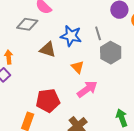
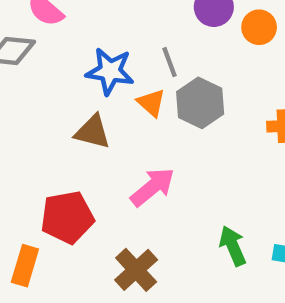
brown triangle: (48, 50) -> (93, 132), moved
orange triangle: (77, 67) -> (151, 103), moved

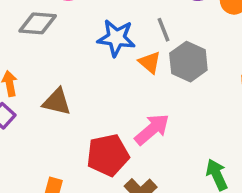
brown triangle: (93, 132) -> (57, 102), moved
red pentagon: (67, 217) -> (108, 155), moved

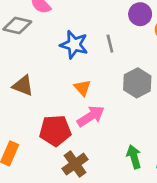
orange triangle: (150, 62) -> (83, 88), moved
gray hexagon: (188, 62) -> (137, 83), moved

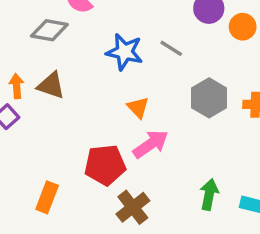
gray line: (110, 44) -> (171, 48), turned -42
brown triangle: (23, 86) -> (51, 85), moved
green arrow: (134, 157) -> (209, 194), turned 30

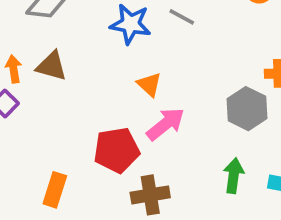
gray hexagon: (209, 98) -> (247, 109), moved
brown cross: (133, 207) -> (150, 195), turned 32

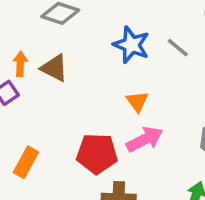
orange rectangle: (55, 190) -> (26, 162), moved

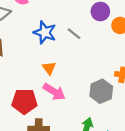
pink arrow: (145, 139) -> (54, 92), turned 60

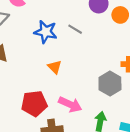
pink arrow: (54, 92) -> (70, 104), moved

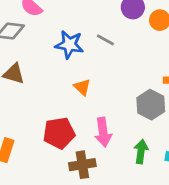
pink arrow: (70, 104) -> (103, 132), turned 60

